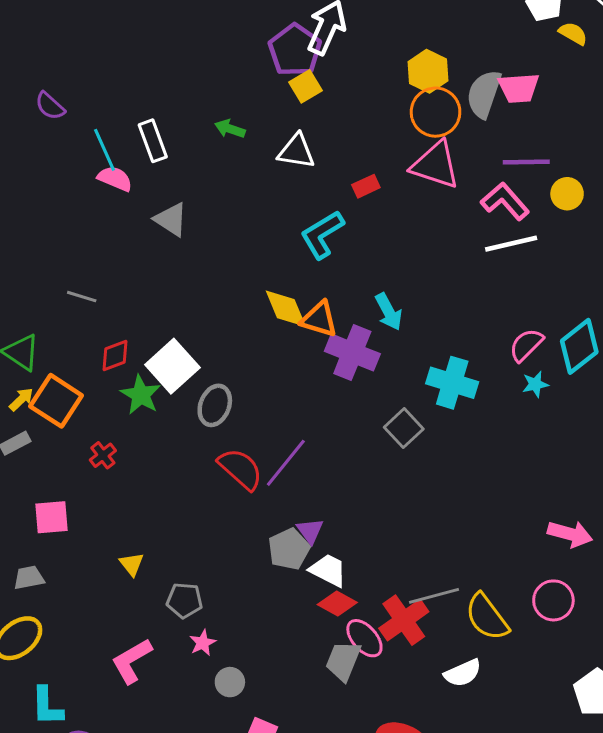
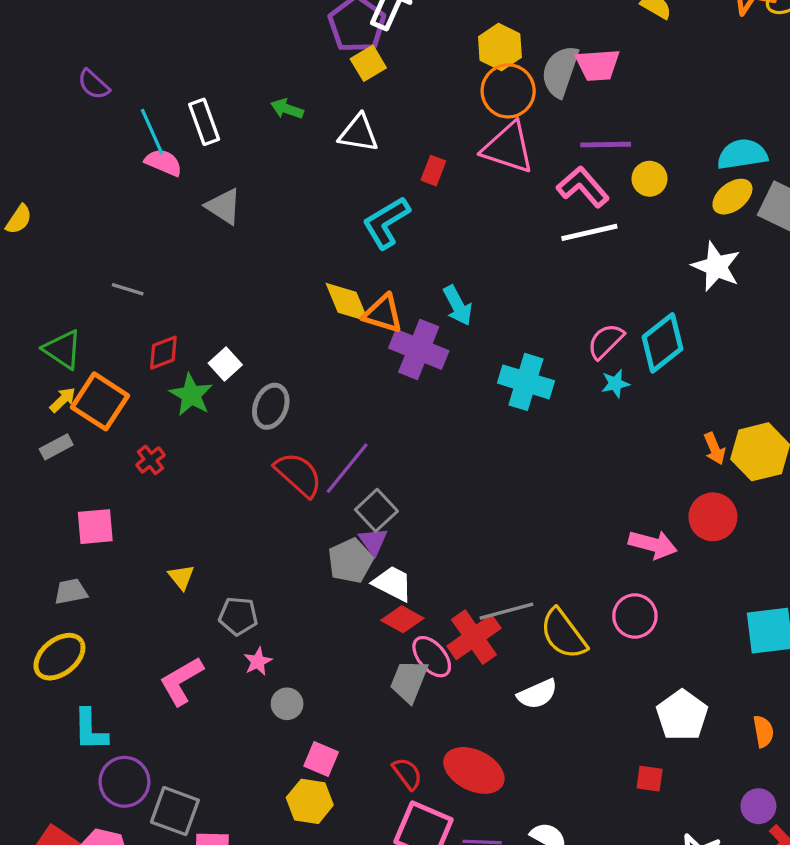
red rectangle: (366, 186) -> (433, 171), turned -44
white square: (172, 366) -> (225, 364), size x0.6
gray square: (404, 428) -> (376, 510), moved

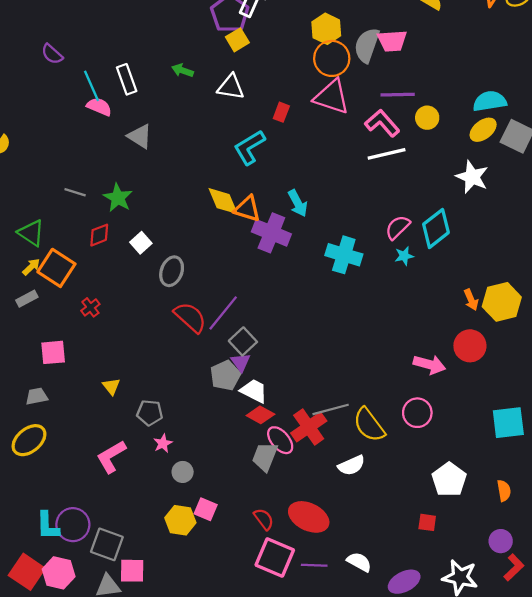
green star: (191, 395) -> (118, 198), moved
cyan L-shape: (90, 730) -> (48, 526), moved
yellow hexagon: (310, 801) -> (180, 520), moved

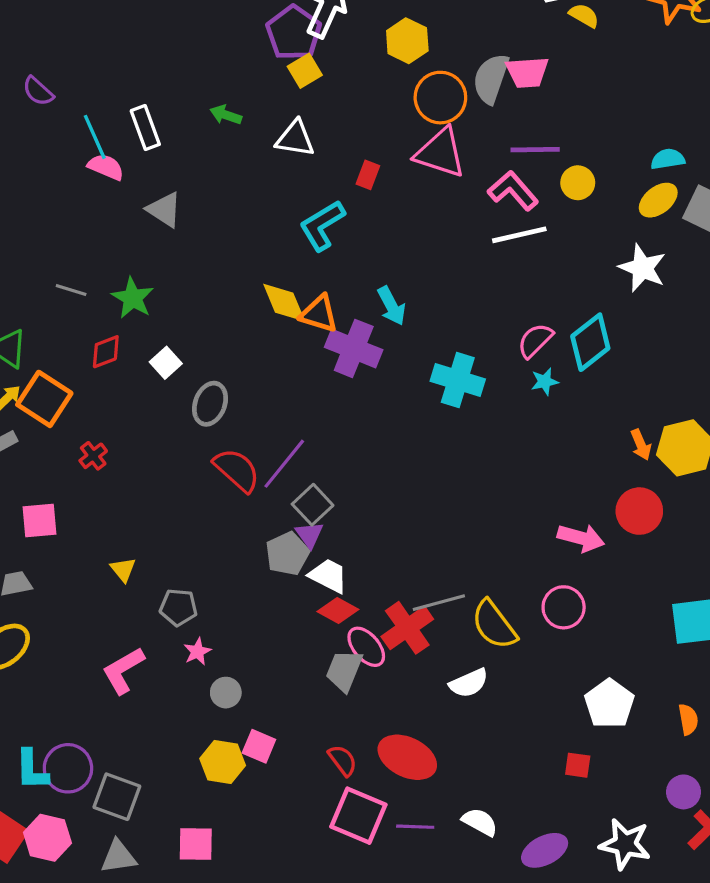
yellow hexagon: (326, 29) -> (407, 41), moved
cyan semicircle: (490, 101) -> (668, 159), size x0.7
pink square: (132, 571) -> (196, 844), moved

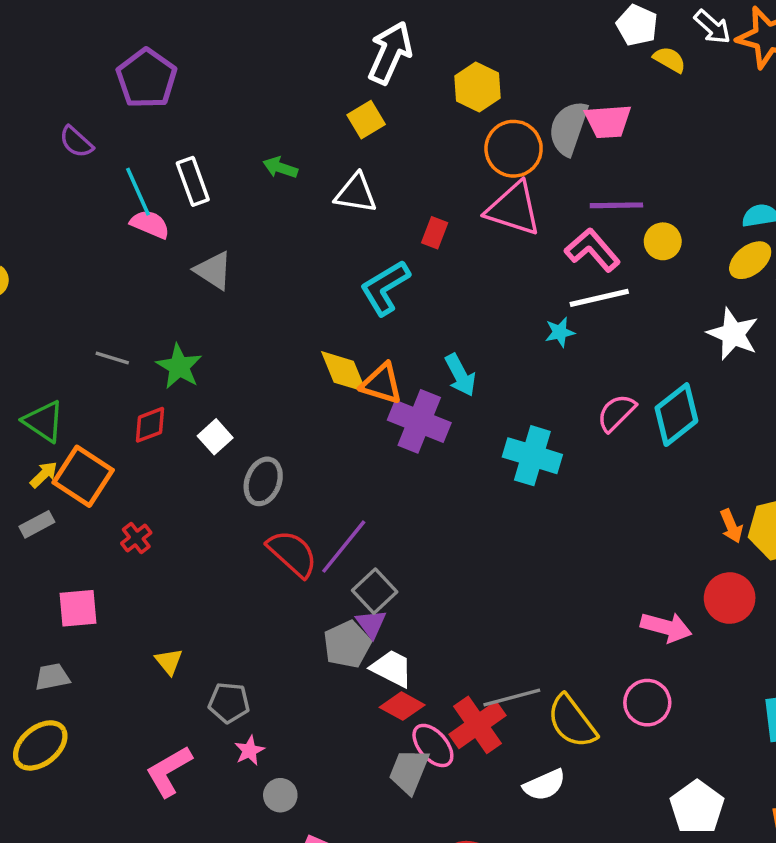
purple pentagon: (294, 33) -> (147, 78), moved
cyan star: (545, 382) -> (560, 332), moved

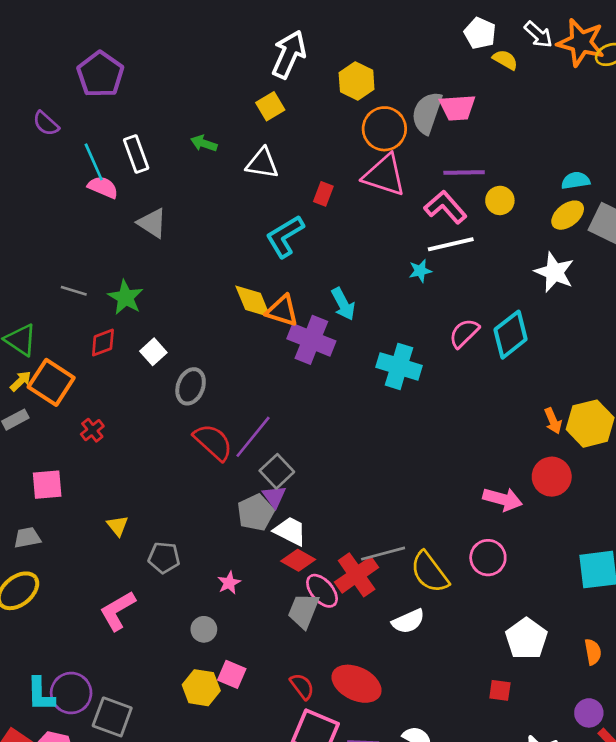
pink star: (249, 751) -> (229, 583), moved

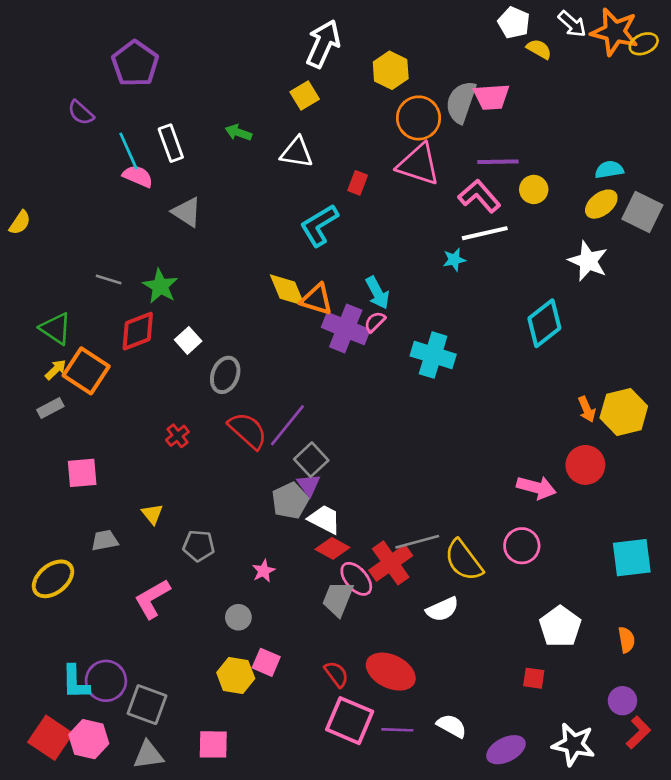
pink semicircle: (464, 333) -> (375, 322), moved, size x0.7
red diamond: (103, 343) -> (138, 331), size x1.4
red cross: (92, 430) -> (177, 436), moved
gray trapezoid: (27, 538) -> (105, 540), moved

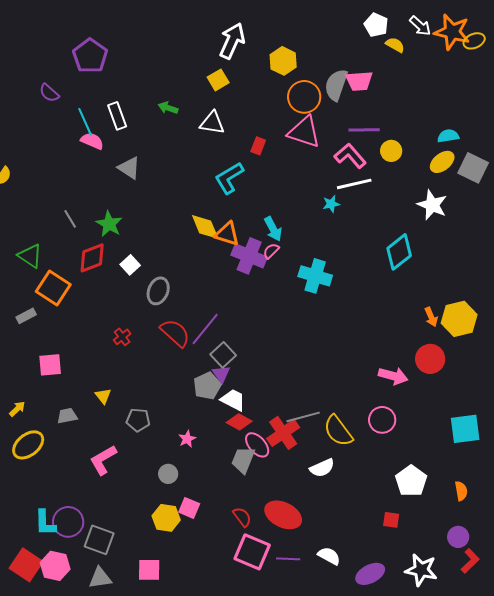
gray line: (109, 280) -> (70, 219), turned 42
yellow arrow: (56, 370) -> (17, 409), moved

